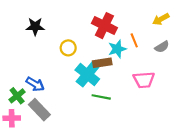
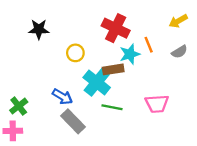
pink trapezoid: (144, 80) -> (157, 104), moved
blue arrow: (35, 84) -> (62, 97), moved
gray rectangle: (39, 110) -> (73, 121), moved

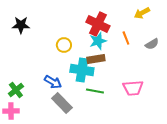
yellow arrow: (178, 21) -> (142, 13), moved
black star: (39, 29) -> (21, 25), moved
cyan star: (130, 54) -> (98, 41), moved
cyan cross: (97, 82) -> (82, 70), turned -30

